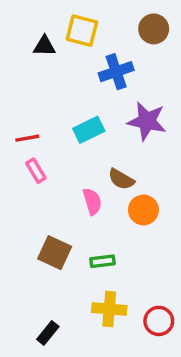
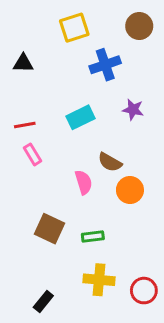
yellow square: (82, 31) -> (74, 28), turned -32
black triangle: (44, 46) -> (23, 63), moved
purple star: (147, 121) -> (133, 110), size x0.6

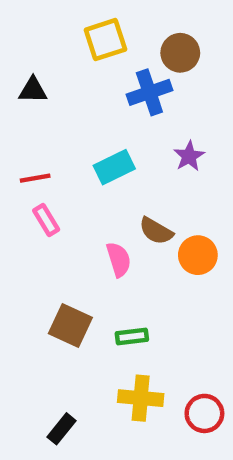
brown circle: (139, 26) -> (180, 53), moved
purple star: (133, 110) -> (189, 156), turned 30
orange circle: (130, 190) -> (198, 255), moved

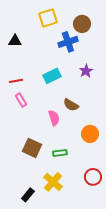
orange circle: (198, 255) -> (90, 134), moved
yellow cross: (141, 398) -> (53, 182), moved, turned 36
red circle: (204, 413) -> (93, 177), moved

